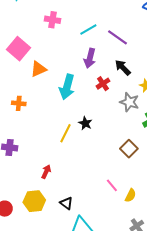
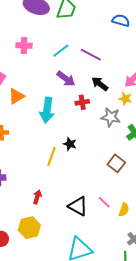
purple arrow: (90, 58) -> (66, 79), turned -60
red cross: (103, 84) -> (82, 102), turned 32
black triangle: (66, 203) -> (78, 206), moved, size x1.5

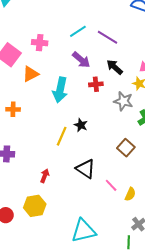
pink cross: (24, 45) -> (40, 43), moved
black triangle: (78, 206) -> (86, 169), moved

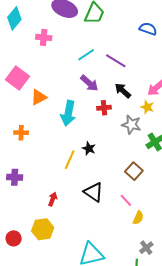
pink cross: (40, 43) -> (44, 37), moved
pink line: (111, 185) -> (126, 200), moved

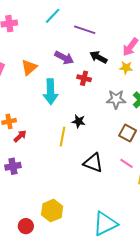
cyan line: (86, 55) -> (53, 16), moved
orange triangle: (39, 97) -> (29, 67), moved
red cross: (104, 108) -> (84, 78), turned 32
gray star: (131, 125) -> (116, 99), moved
red arrow: (53, 199) -> (20, 136), moved, turned 40

